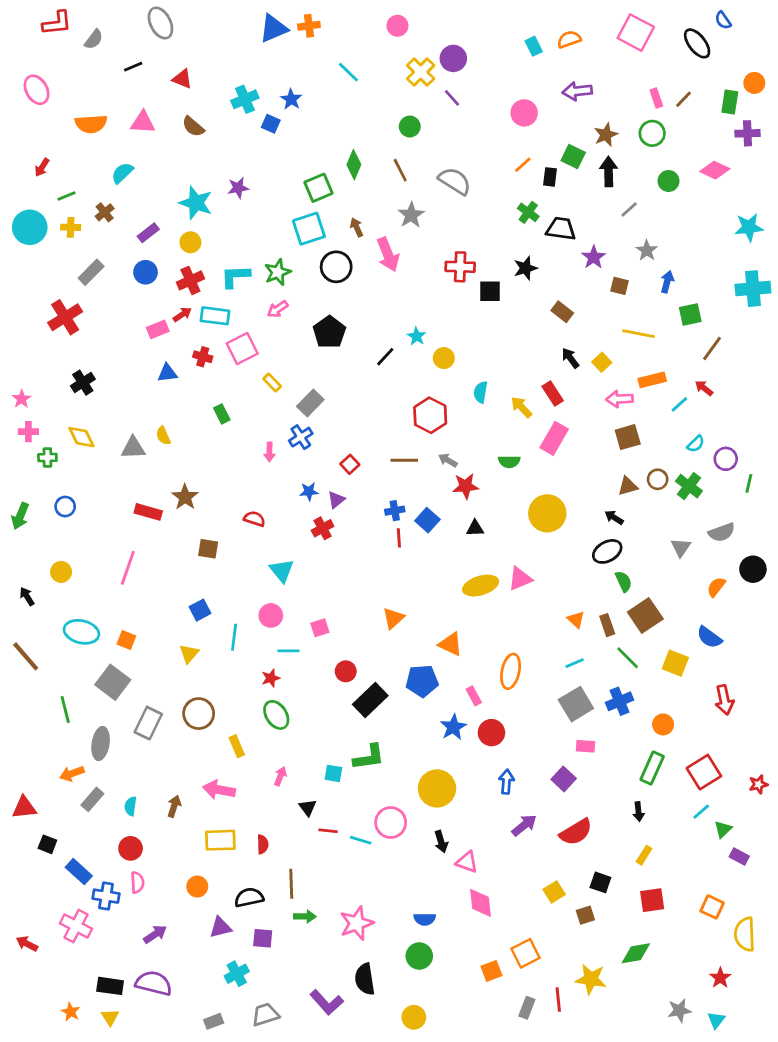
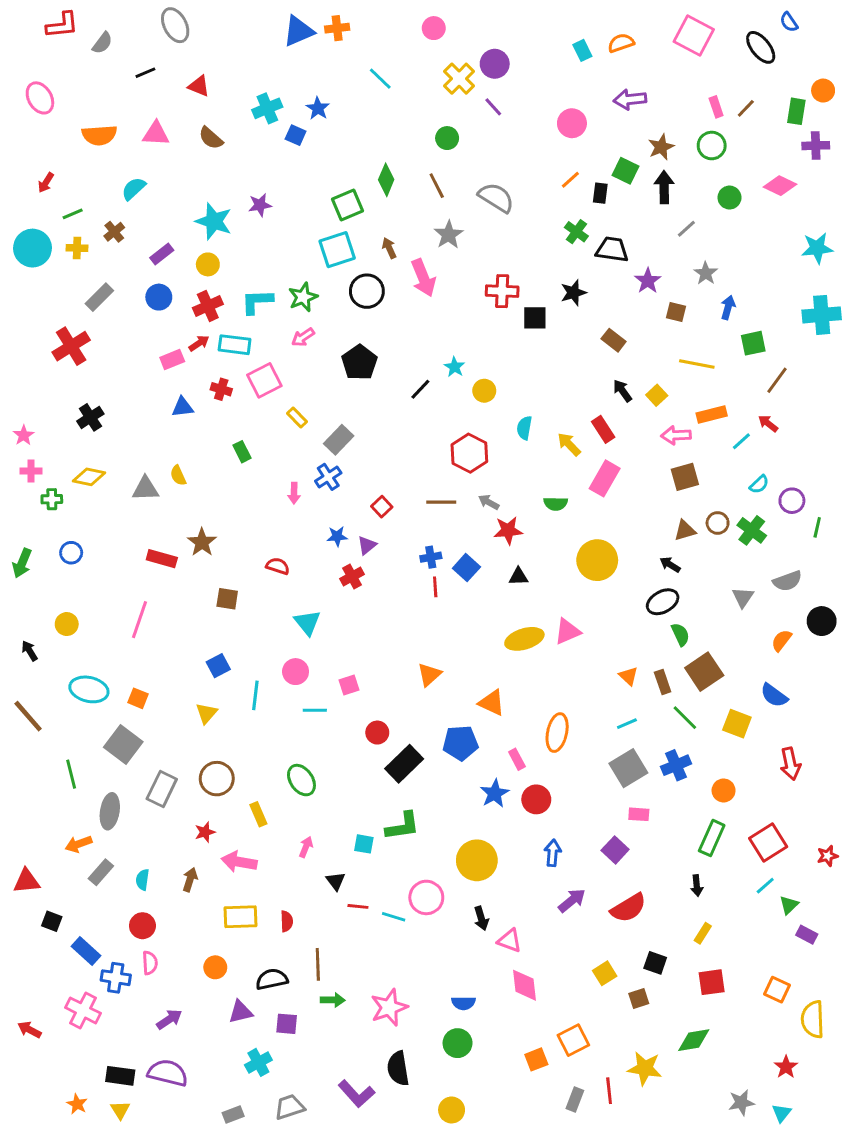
yellow diamond: (81, 437) -> (89, 477), turned -52
red star: (271, 678) -> (205, 832), moved

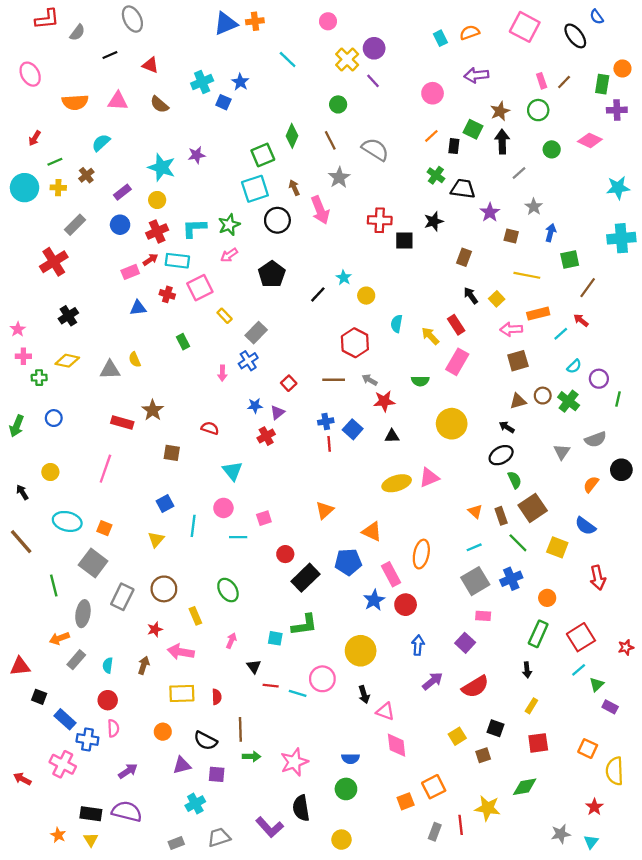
brown rectangle: (614, 340) -> (464, 257), turned 72
pink rectangle: (517, 759) -> (391, 574), size x1.5
black semicircle: (272, 979) -> (205, 741), turned -140

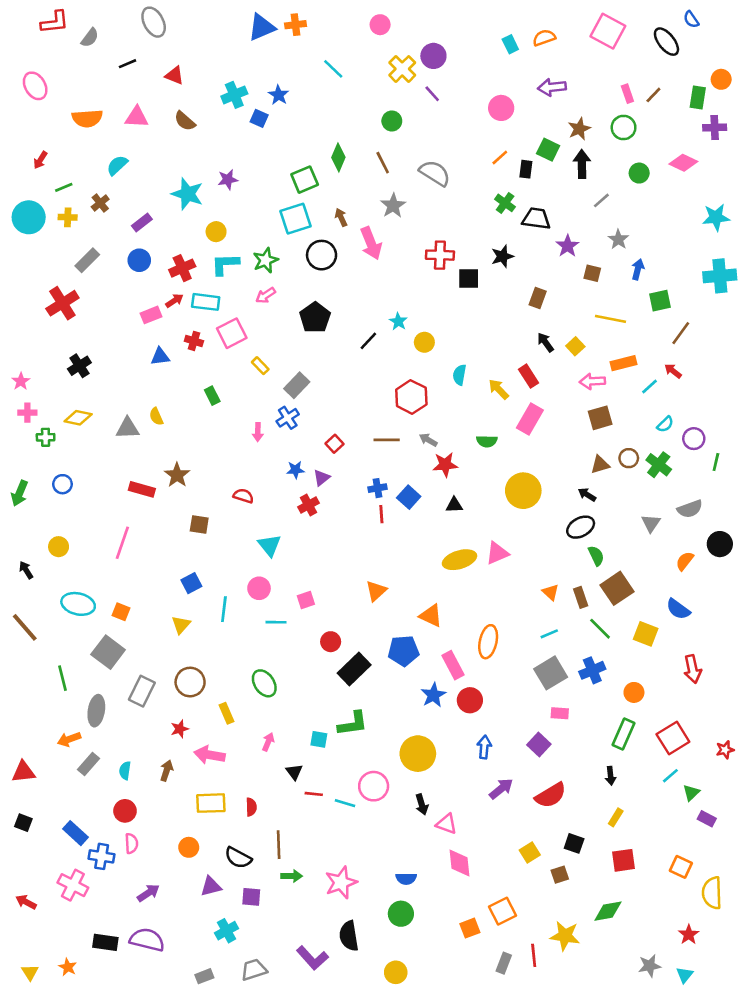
yellow circle: (157, 200) -> (216, 232), moved
black square: (39, 697) -> (23, 823), moved
yellow triangle: (91, 840) -> (30, 972), moved

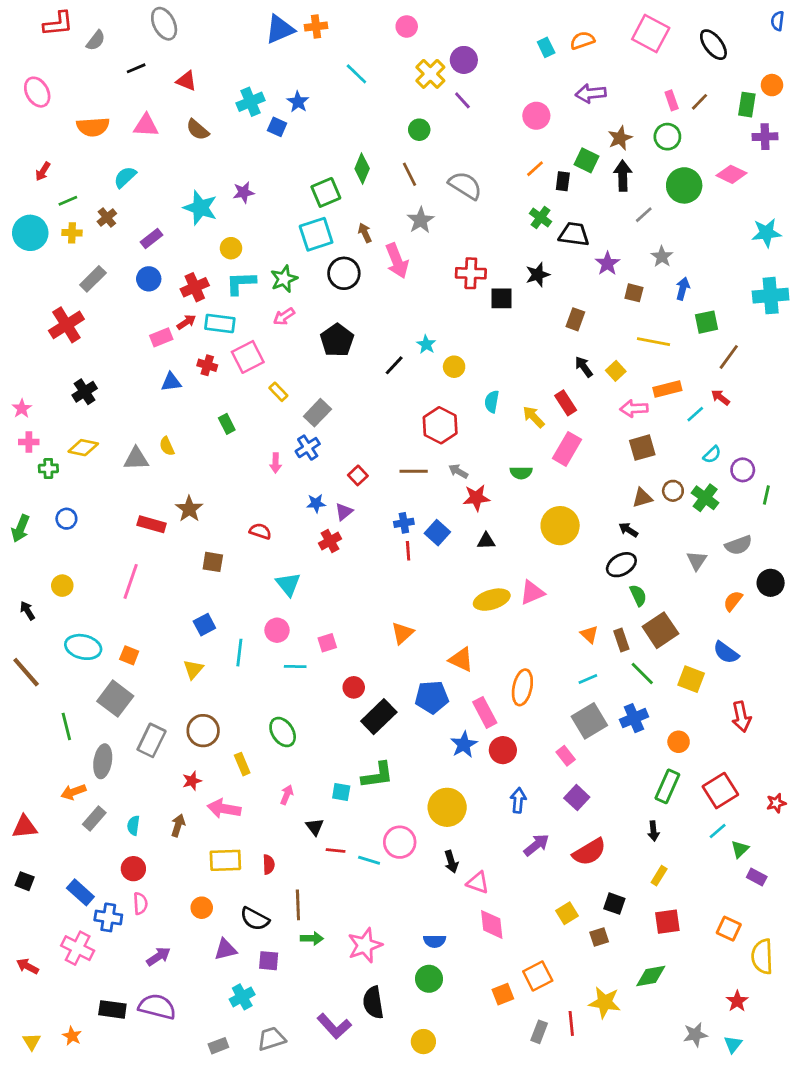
blue semicircle: (691, 19) -> (778, 21), moved, turned 42
green circle: (639, 173) -> (684, 185), size x1.6
pink rectangle: (560, 713) -> (566, 756), moved, turned 48

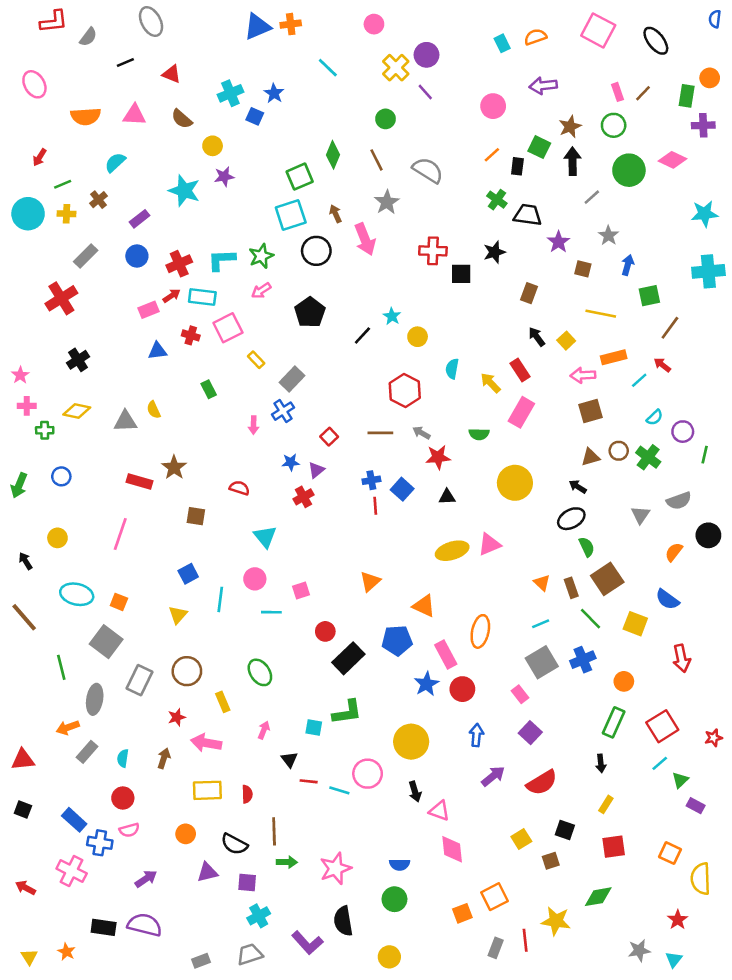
yellow circle: (231, 248) -> (213, 146), moved
pink semicircle: (140, 904) -> (129, 830), turned 78
cyan cross: (242, 997) -> (259, 916), moved

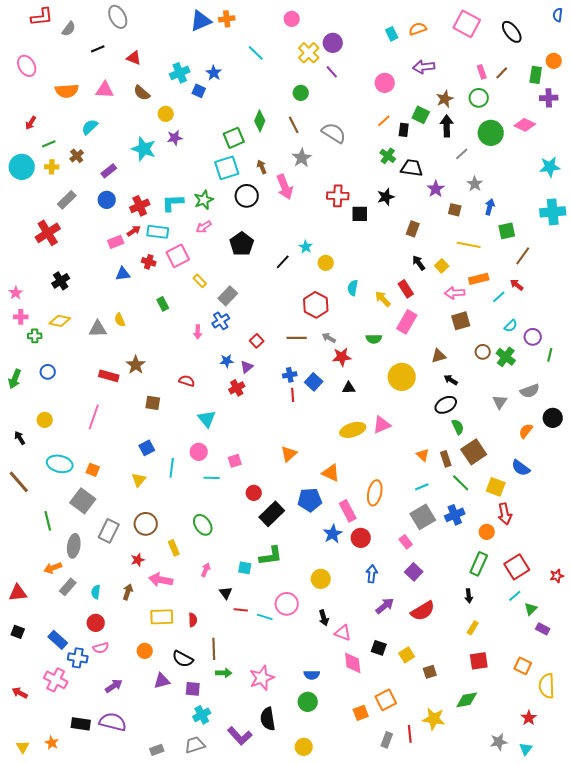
brown triangle: (591, 457) -> (439, 356), moved
red arrow: (681, 658) -> (505, 514), moved
yellow circle: (411, 742) -> (321, 579), size x0.7
black square: (565, 830) -> (379, 648), moved

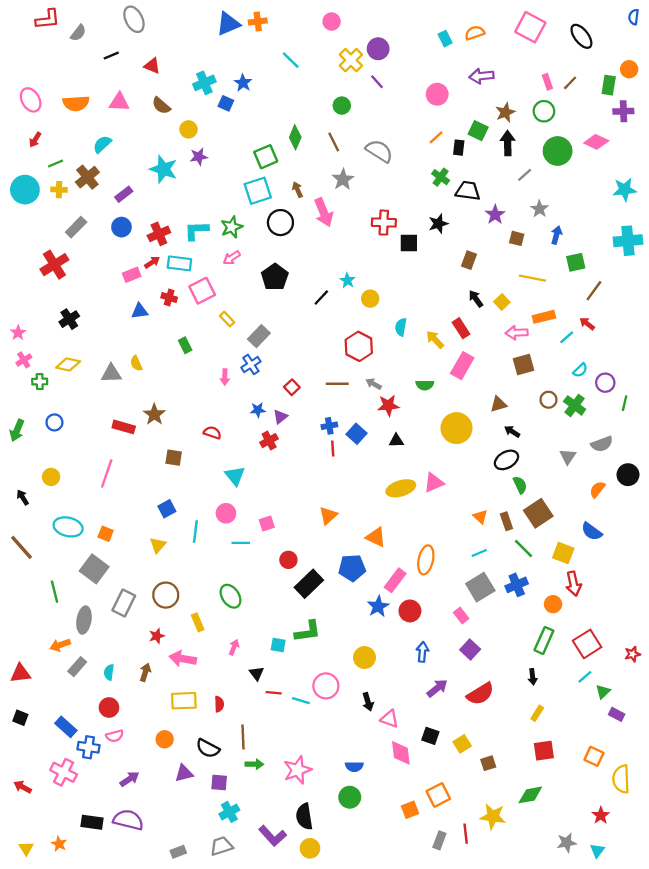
pink ellipse: (27, 66) -> (31, 100), moved
brown cross: (77, 156) -> (87, 177), size x1.5
pink cross: (21, 317) -> (24, 360), turned -32
pink rectangle: (348, 511) -> (395, 580), turned 65
yellow circle: (304, 747) -> (310, 848), moved

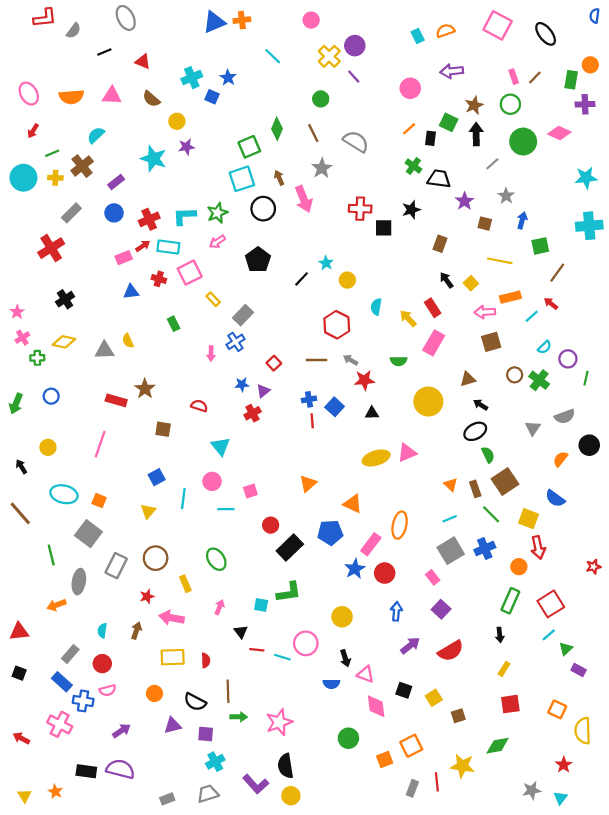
red star: (633, 654) -> (593, 567), moved
gray rectangle: (77, 667) -> (70, 654), moved
blue semicircle: (354, 767) -> (331, 684), moved
green circle: (350, 797) -> (348, 738), moved

